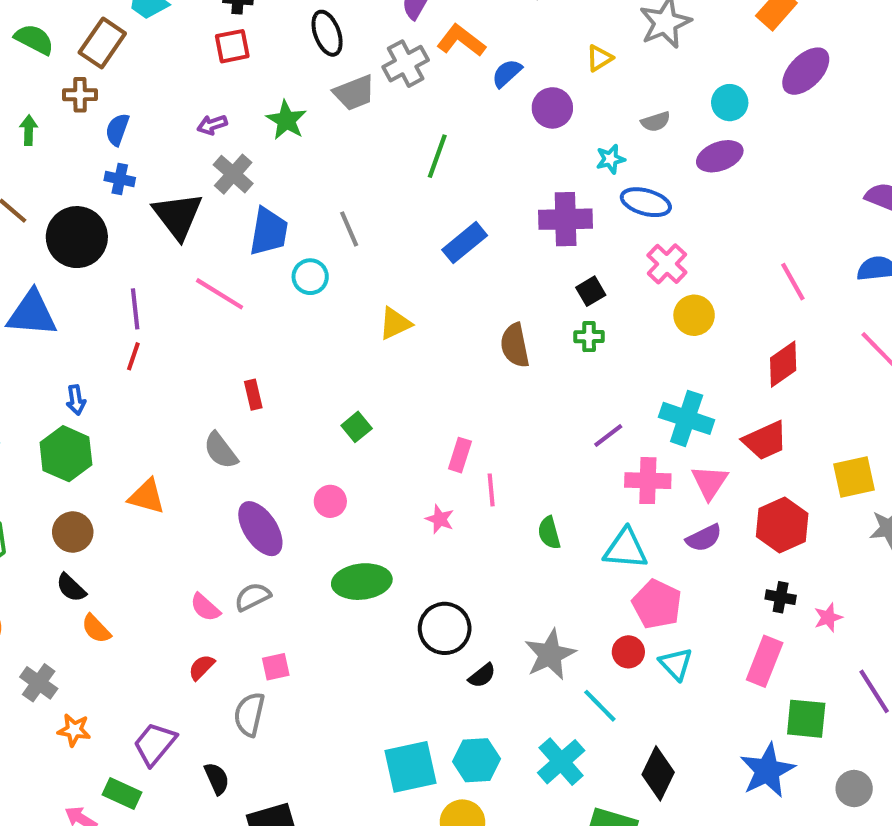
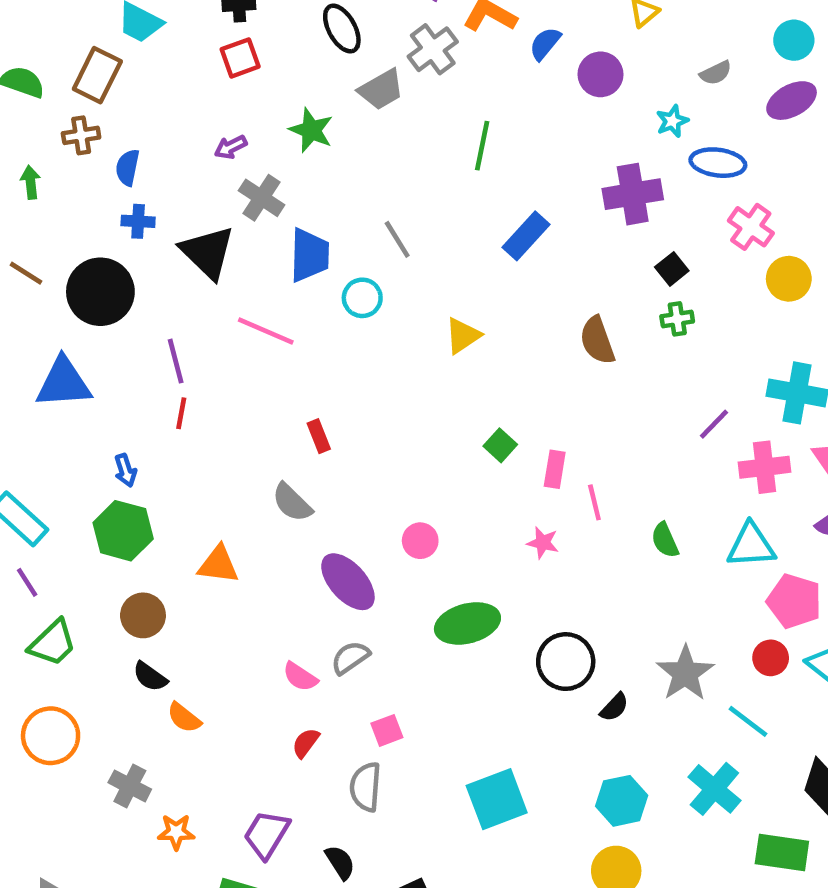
green square: (357, 427) -> (500, 445), moved
cyan square: (411, 767) -> (497, 799), moved

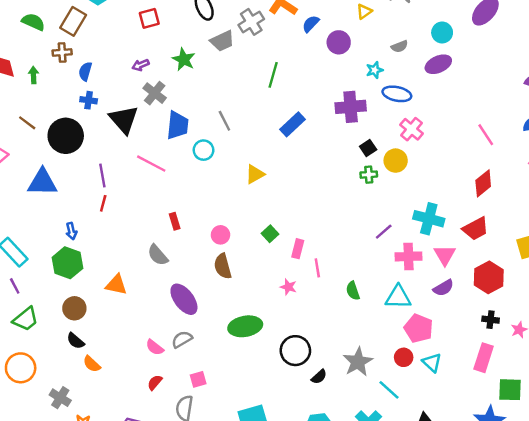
yellow circle: (789, 279) -> (396, 161), moved
brown semicircle: (597, 340) -> (223, 266), moved
pink circle: (420, 541) -> (220, 235), moved

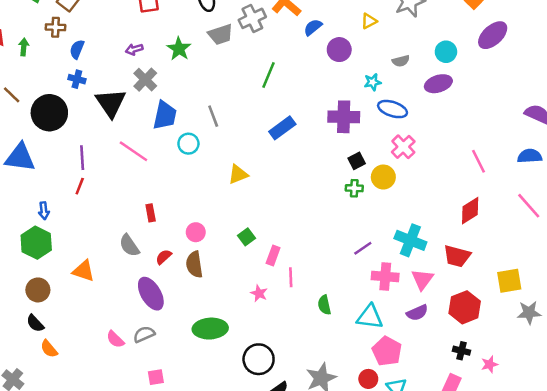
red trapezoid: (476, 229) -> (457, 256), turned 36
red semicircle: (155, 382) -> (164, 257), moved

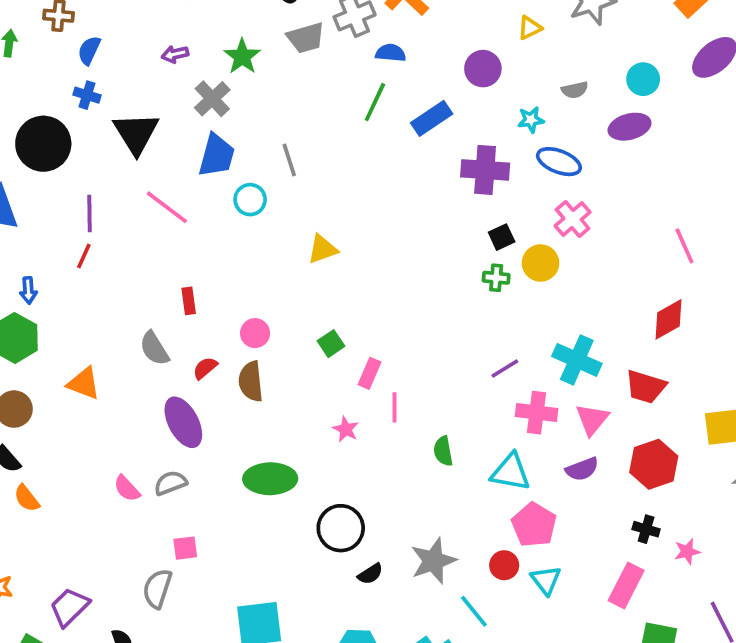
blue semicircle: (313, 27) -> (391, 53), moved, turned 42
gray cross: (145, 80) -> (212, 99), moved
blue rectangle: (282, 128) -> (432, 118), moved

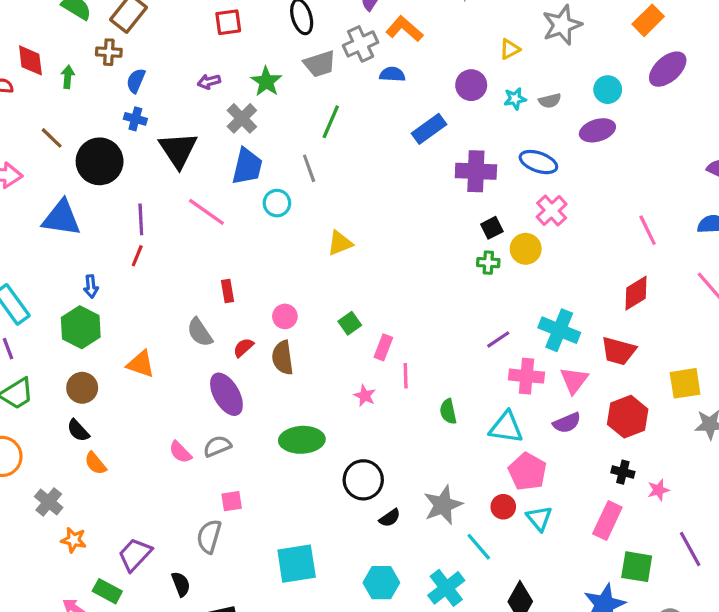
green line: (375, 102) -> (331, 122), moved
cyan star: (531, 120) -> (515, 99), moved

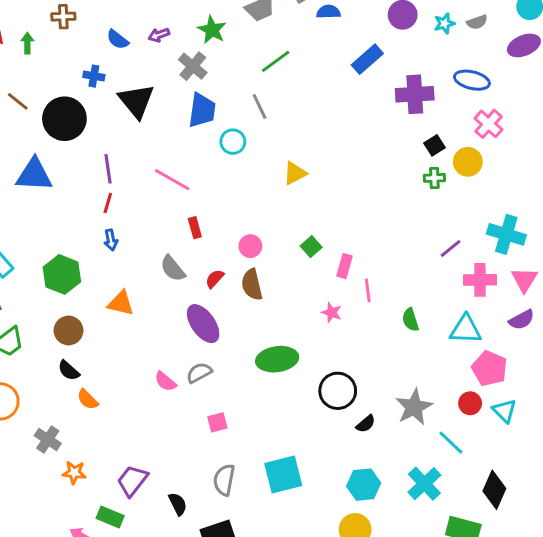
blue semicircle: (136, 81) -> (118, 40), moved, turned -70
green line: (331, 122) -> (276, 61), turned 36
pink line: (206, 212) -> (172, 180), moved
blue arrow: (91, 287) -> (111, 240), moved
gray semicircle: (209, 536) -> (224, 480), moved

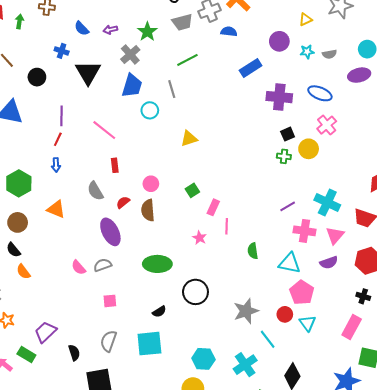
black circle: (64, 119) -> (37, 77), size x0.6
black semicircle: (366, 424) -> (159, 312), moved

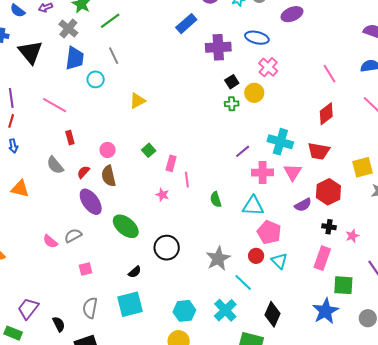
green line: (187, 60) -> (110, 21), moved
purple ellipse: (110, 232) -> (91, 202), moved
purple semicircle: (329, 263) -> (303, 205), moved
green ellipse: (157, 264) -> (126, 226), turned 48

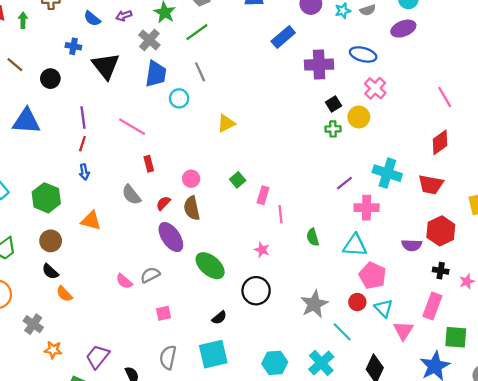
pink triangle: (293, 172) -> (403, 330), moved
pink star: (162, 195) -> (262, 250), moved
purple semicircle: (303, 205) -> (412, 245), turned 30

